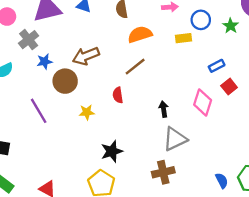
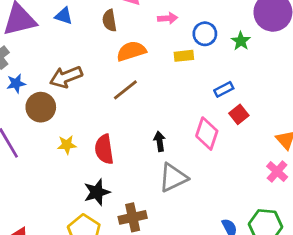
red semicircle: (118, 95) -> (104, 149), moved, size x1.5
brown cross: (163, 172) -> (133, 217), moved

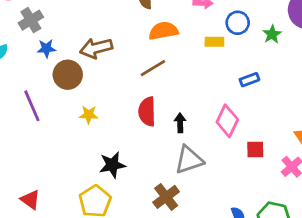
red square: (239, 114) -> (255, 149), moved, turned 30
red semicircle: (104, 149) -> (147, 112), moved
brown cross: (133, 217) -> (166, 197), moved, turned -32

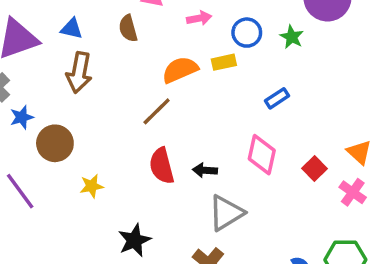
orange semicircle: (163, 31) -> (180, 70), moved
brown arrow: (96, 48) -> (79, 72), moved, turned -52
black arrow: (180, 123) -> (205, 170), turned -72
red square: (255, 149) -> (314, 168), moved, turned -30

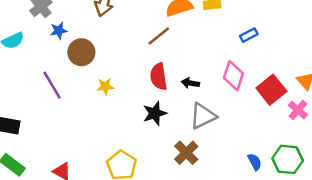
red square: (314, 168) -> (271, 90), size x1.6
black star: (134, 240) -> (155, 113), moved

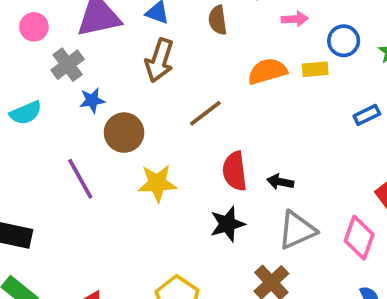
brown line: (159, 36) -> (205, 113), moved
pink diamond: (233, 76) -> (359, 238), moved
yellow star: (105, 87) -> (157, 183), size x1.5

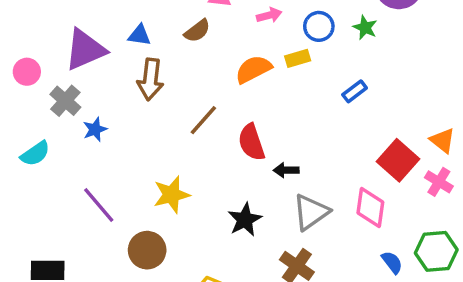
brown semicircle: (218, 20) -> (197, 31), turned -108
brown circle: (124, 133) -> (147, 250), moved
red semicircle: (235, 171) -> (251, 142), moved

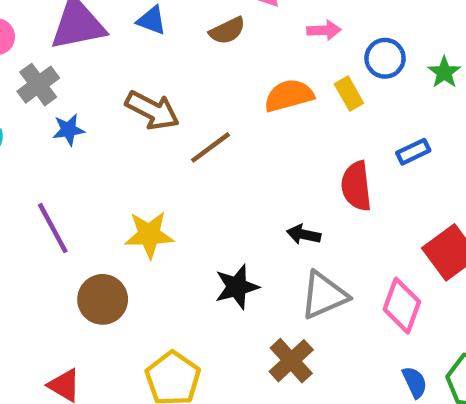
yellow rectangle: (298, 58) -> (349, 94), turned 65
brown arrow: (150, 79) -> (152, 110), moved, turned -81
red semicircle: (251, 142) -> (356, 186), moved

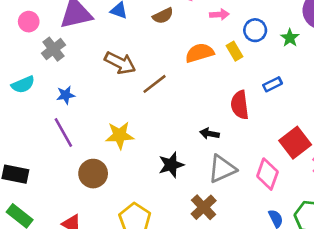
blue star: (69, 130) -> (66, 95), moved

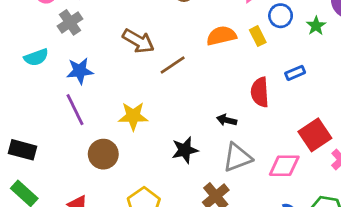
blue star: (66, 95) -> (80, 71), size x1.4
pink diamond: (267, 174) -> (284, 166), turned 68

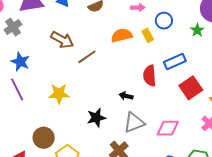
green star: (316, 26) -> (197, 30), moved
blue star: (80, 71) -> (20, 62), turned 30
blue rectangle: (295, 73) -> (175, 62), size x1.5
red square: (315, 135) -> (191, 88), moved
brown circle: (103, 154) -> (44, 138), moved

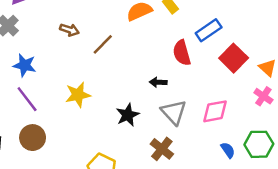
brown arrow: (62, 40) -> (69, 30), size x0.7
gray triangle: (134, 123) -> (174, 112), turned -40
brown circle: (44, 138) -> (33, 138), moved

